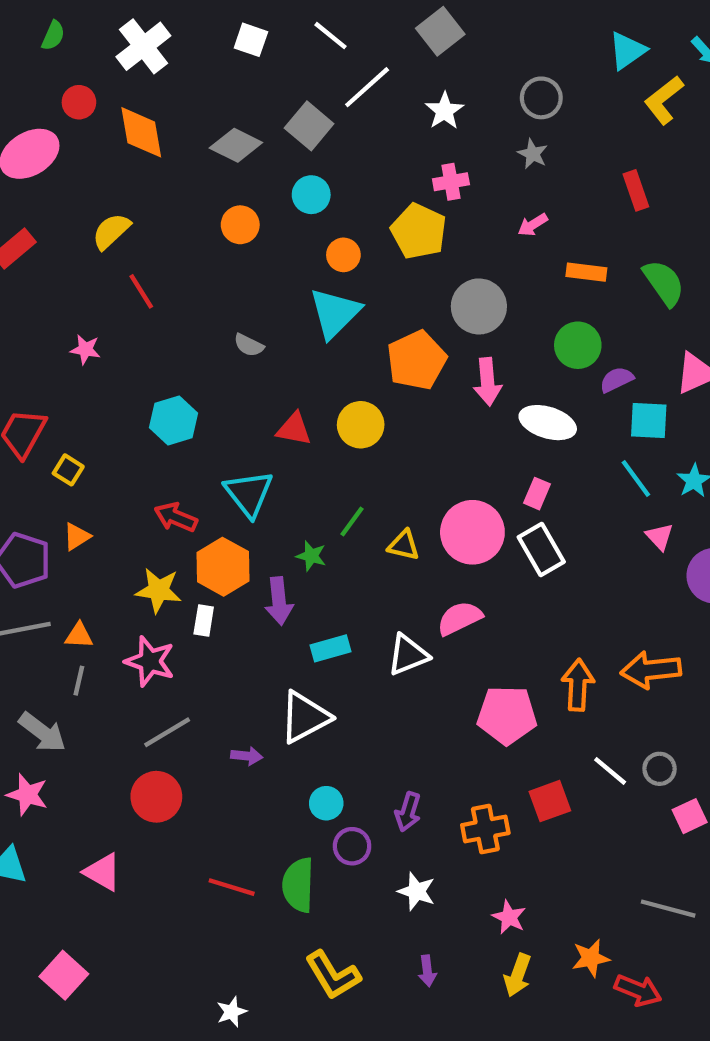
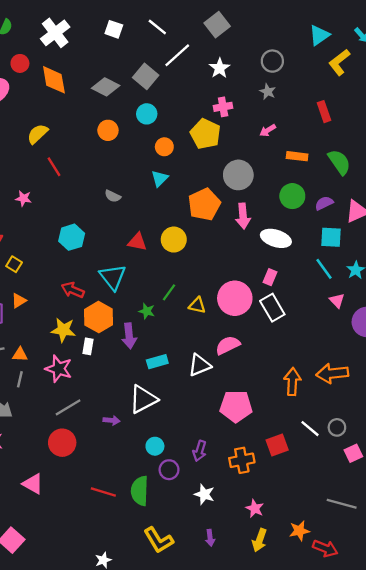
cyan triangle: (335, 313) -> (160, 178), size x0.6
purple semicircle: (617, 380) -> (324, 203), moved
pink pentagon: (507, 715) -> (236, 406), moved

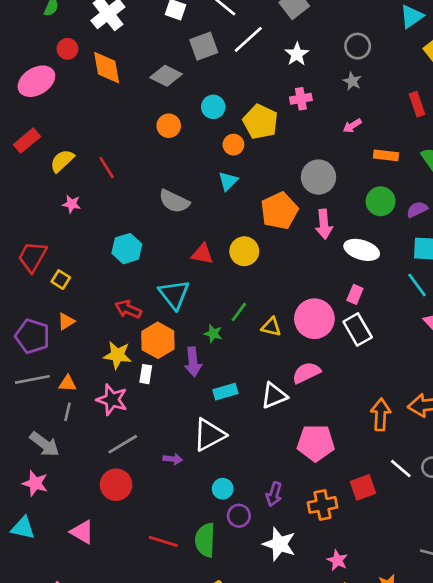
gray square: (146, 76) -> (204, 46), moved, turned 30
yellow semicircle: (38, 134) -> (62, 161), moved
yellow pentagon: (205, 134) -> (260, 122), moved
gray semicircle: (113, 196) -> (174, 201), size x1.6
white star: (204, 494) -> (279, 544), size x1.4

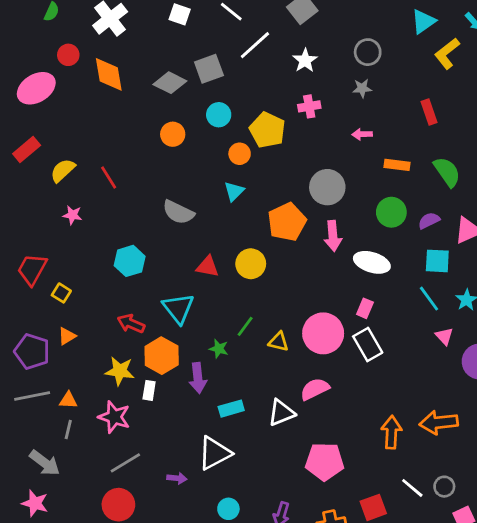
gray square: (204, 46) -> (209, 69), moved
gray star: (352, 81) -> (362, 88), turned -30
pink arrow: (352, 126) -> (362, 134), turned 30

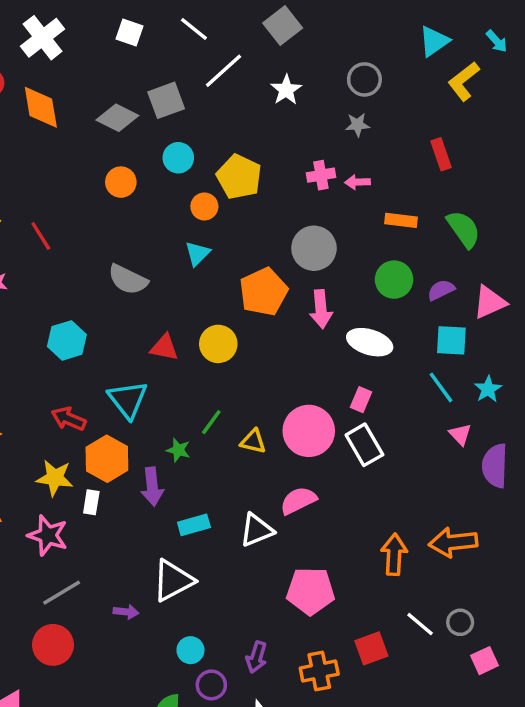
pink cross: (309, 106) -> (321, 175), moved

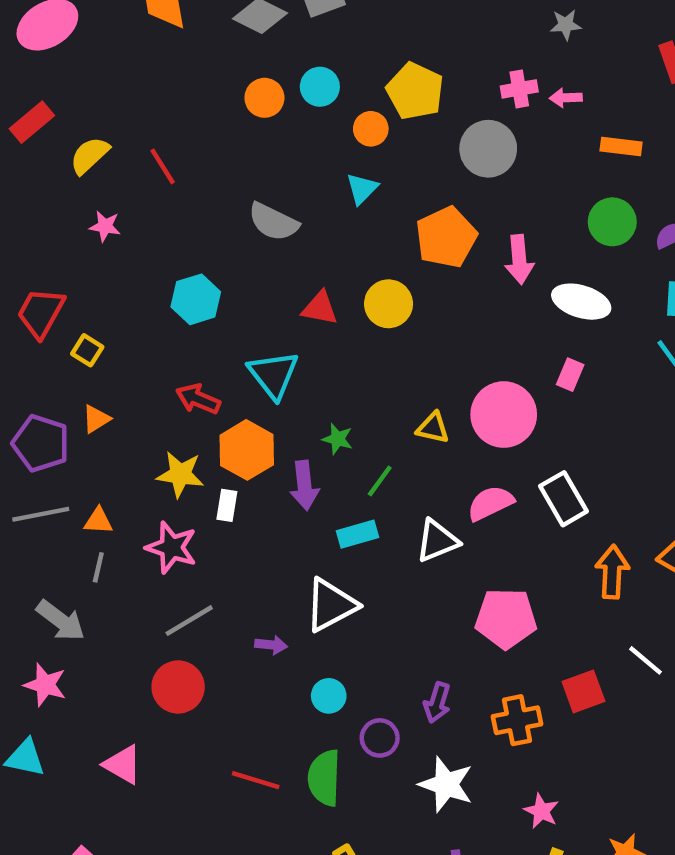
cyan circle: (178, 158) -> (320, 87), moved
gray circle: (314, 248) -> (488, 149), moved
green line: (211, 422) -> (380, 481), moved
white rectangle: (364, 445) -> (564, 499), moved
cyan circle: (190, 650) -> (329, 696), moved

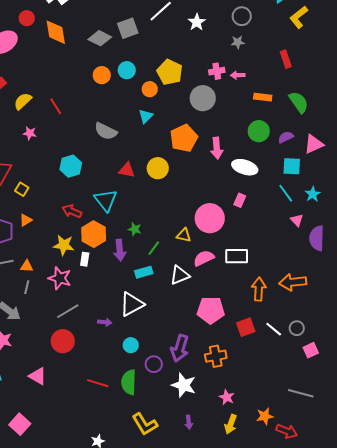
yellow triangle: (433, 428) -> (184, 235), moved
white rectangle: (564, 499) -> (237, 256), turned -60
red square: (583, 691) -> (246, 327), moved
purple arrow: (437, 703) -> (180, 348), size x1.5

